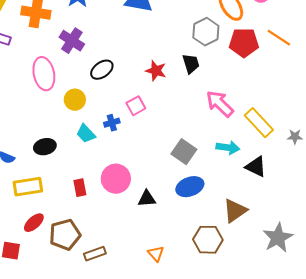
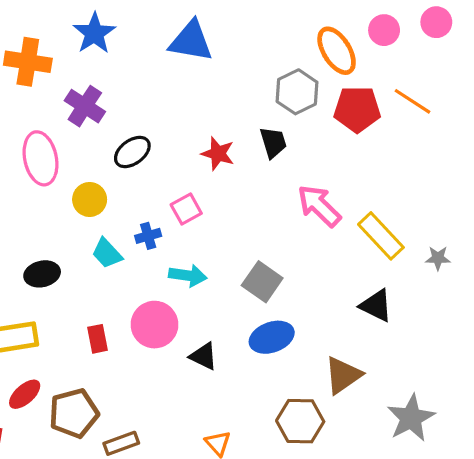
cyan arrow: (228, 148) -> (188, 275), moved
black triangle: (147, 199) -> (204, 356), turned 30

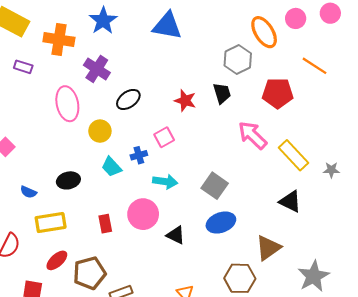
red pentagon: (357, 109) -> (278, 93), moved

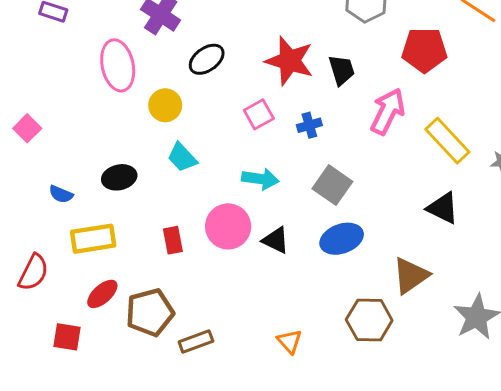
black trapezoid: (222, 93) -> (342, 70), moved
red star: (185, 101) -> (289, 61), size x1.5
pink arrow: (252, 135) -> (388, 111), turned 72
blue cross: (139, 155) -> (309, 125), moved
black triangle: (176, 235) -> (276, 240), moved

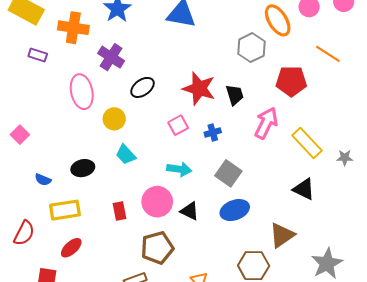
brown pentagon: (150, 312) -> (157, 248), moved

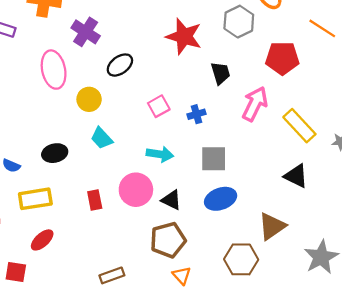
red star: (199, 88) -> (184, 36), moved
gray square: (228, 173) -> (214, 159), turned -35
brown pentagon: (157, 248) -> (168, 240), moved

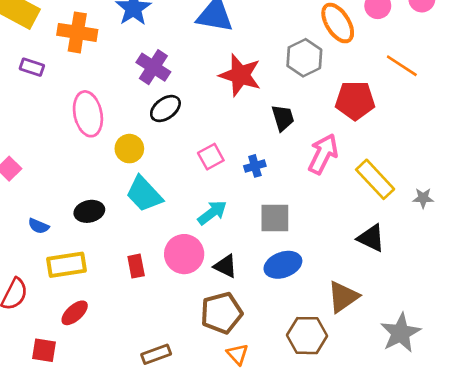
purple cross: (86, 32) -> (153, 67), moved
cyan trapezoid: (102, 138) -> (144, 194), size x1.4
cyan arrow: (160, 154) -> (212, 213), turned -45

